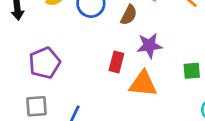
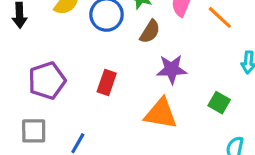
red rectangle: (116, 62) -> (107, 82), moved
green square: (192, 71) -> (219, 103), turned 30

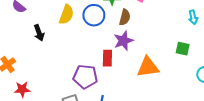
purple star: (172, 69) -> (123, 41), moved
purple pentagon: (47, 81) -> (85, 77), moved, turned -30

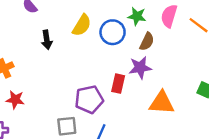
purple pentagon: (85, 77) -> (89, 99), turned -30

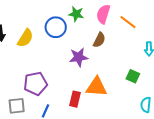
yellow semicircle: (82, 25) -> (25, 38), moved
brown semicircle: (147, 42) -> (99, 40), moved
red rectangle: (118, 84) -> (75, 99), moved

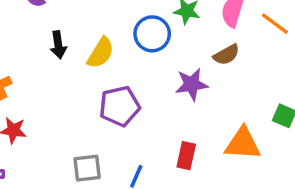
brown semicircle: (99, 40) -> (226, 55), turned 35
purple pentagon: (36, 84) -> (120, 106), moved
orange triangle: (96, 87) -> (243, 144), moved

